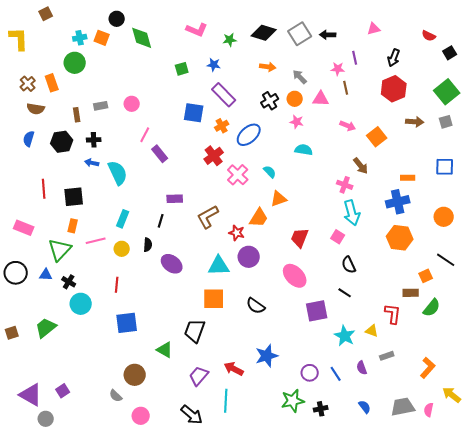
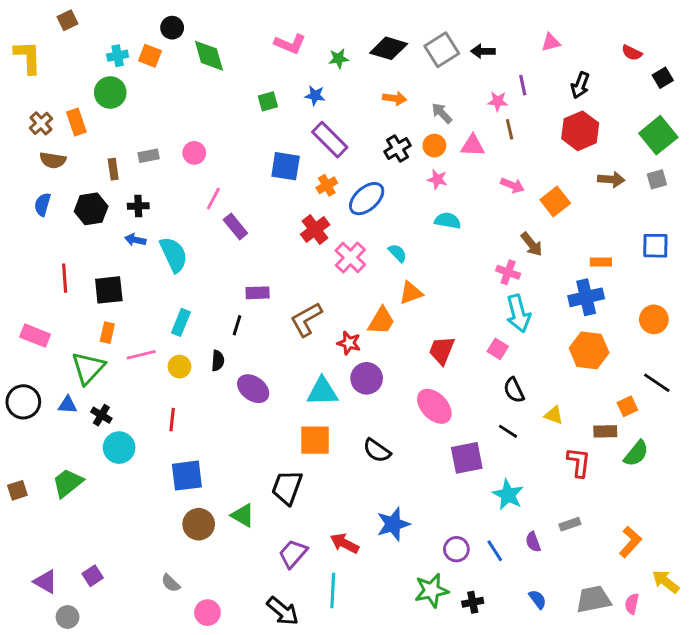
yellow triangle: (372, 331) -> (554, 415), moved
brown circle: (135, 375) -> (199, 524), moved
purple triangle: (31, 395) -> (45, 582), size x0.7

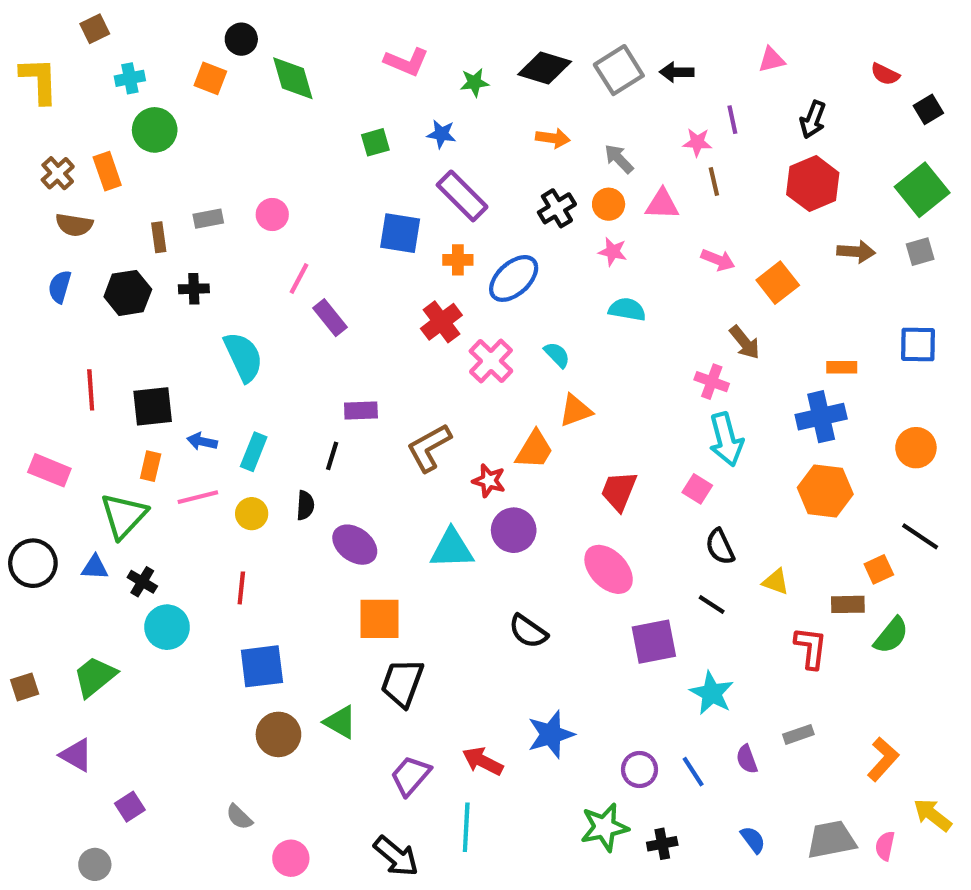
cyan cross: (118, 56) -> (130, 78), moved
orange cross: (327, 185) -> (458, 260), turned 30
blue arrow: (135, 240) -> (202, 441), moved
orange square: (315, 440) -> (380, 619), moved
purple triangle: (45, 582) -> (76, 755), moved

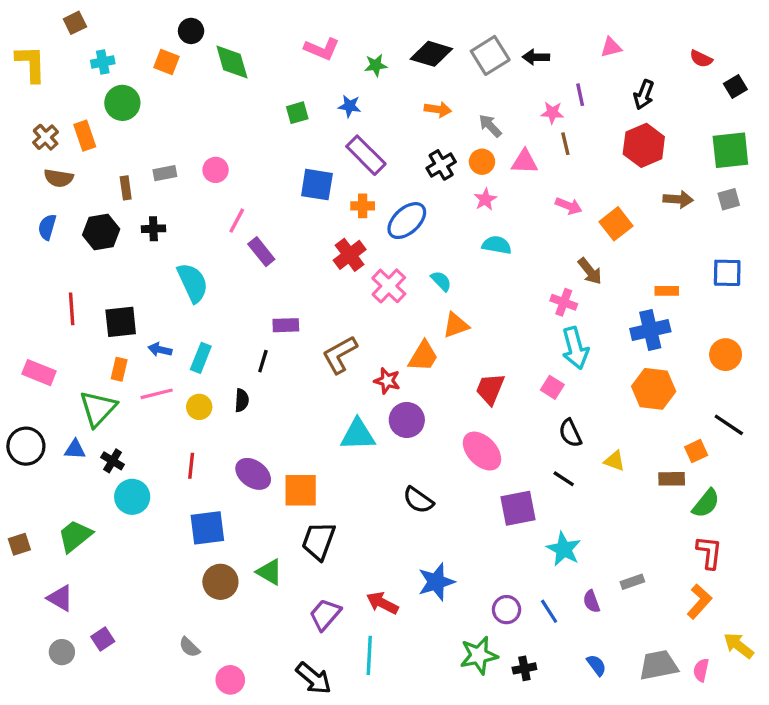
green square: (922, 190) -> (730, 150), turned 33
pink star: (613, 252) -> (485, 199), turned 30
purple ellipse: (355, 545) -> (253, 474), moved
red L-shape: (811, 648) -> (709, 552), moved
gray circle: (95, 864) -> (62, 652), moved

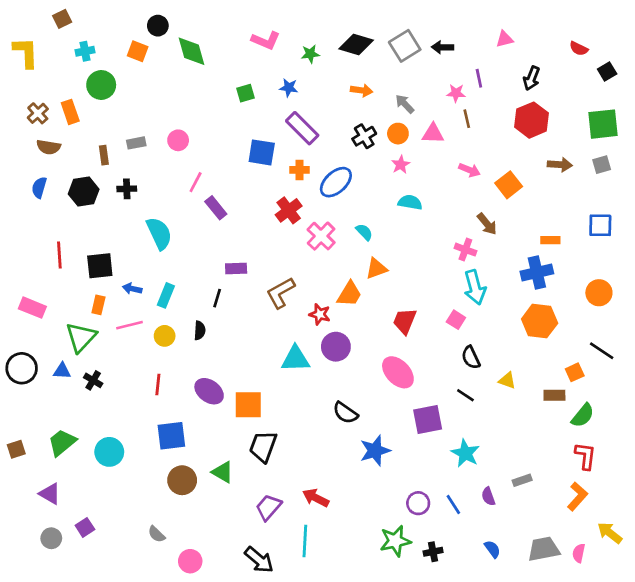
cyan circle: (132, 497) -> (109, 452), moved
blue star: (436, 582) -> (375, 451), moved

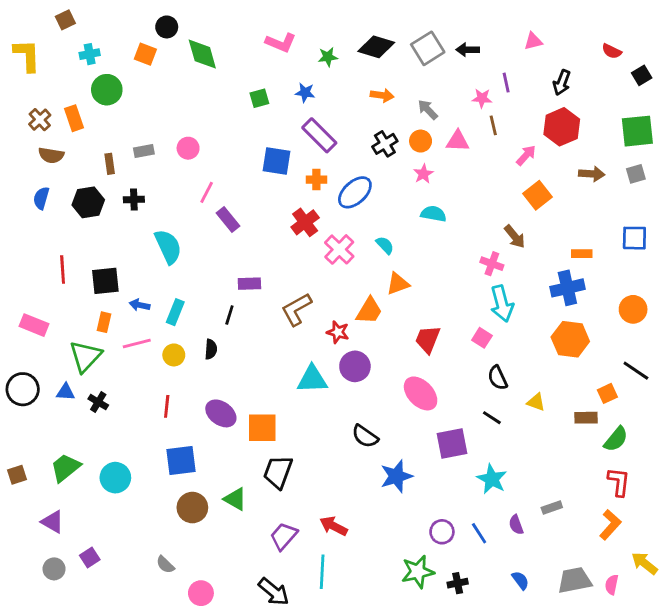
pink arrow: (469, 170) -> (526, 155), moved, turned -70

